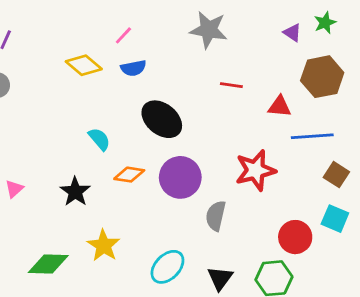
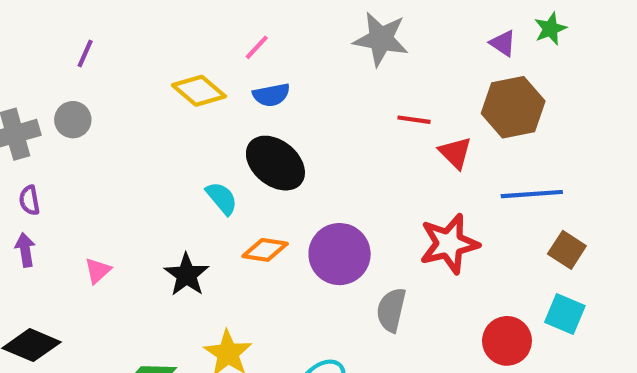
brown hexagon: (322, 77) -> (513, 107), moved
red triangle: (280, 106) -> (455, 153), moved, turned 40
black ellipse: (162, 119) -> (275, 163), moved

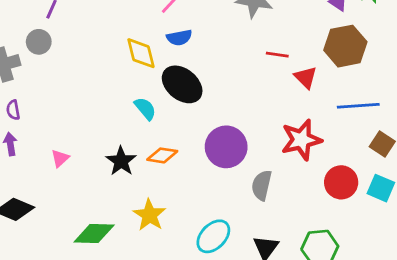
yellow diamond: (199, 91) -> (141, 53), moved, turned 36
gray circle: (73, 120) -> (39, 42), moved
orange diamond: (265, 250) -> (162, 155), moved
red circle: (507, 341) -> (341, 182), moved

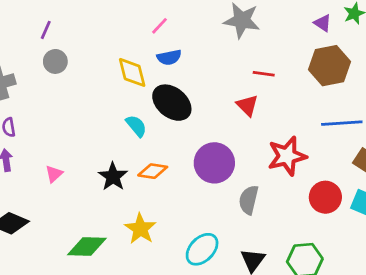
gray circle: (39, 42) -> (55, 61), moved
red triangle: (306, 77) -> (247, 105), moved

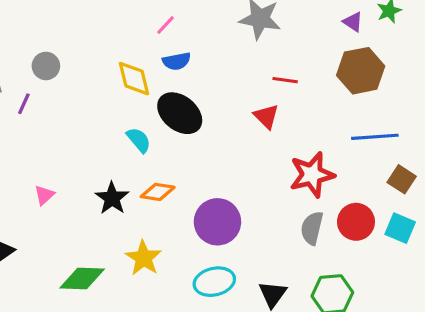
purple line: (46, 30) -> (24, 104), moved
purple circle: (214, 163) -> (217, 222), moved
gray semicircle: (249, 200) -> (312, 228), moved
cyan ellipse: (202, 249) -> (214, 282), turned 32

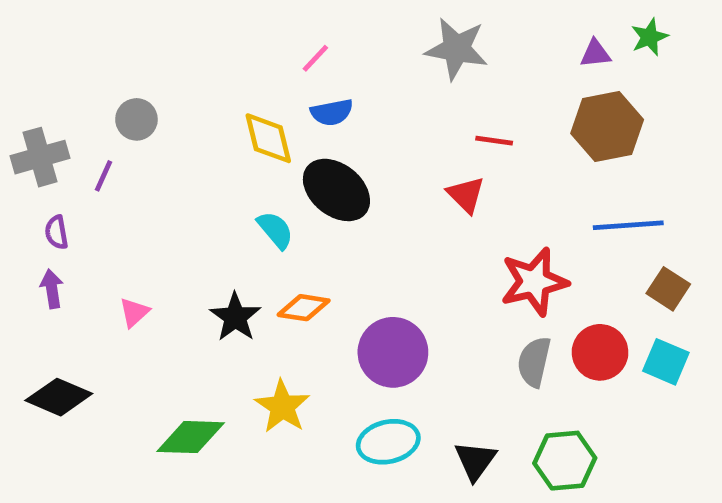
purple triangle: (353, 22) -> (595, 54), turned -40

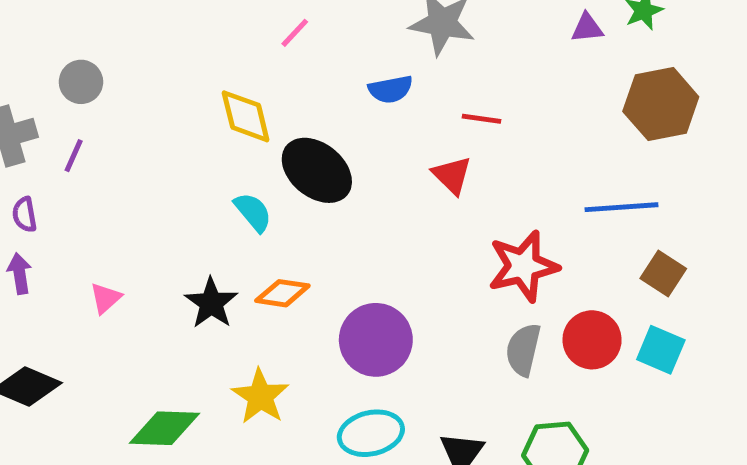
blue semicircle: (332, 112) -> (391, 89), moved
gray circle: (136, 119) -> (81, 82), moved
brown hexagon: (607, 126) -> (661, 104), moved

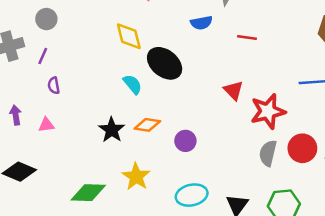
red triangle: (452, 175) -> (233, 90), moved
purple semicircle: (24, 215) -> (54, 85), moved
pink triangle: (106, 298) -> (46, 125), moved, turned 35
purple circle: (376, 340) -> (185, 141), moved, size x0.6

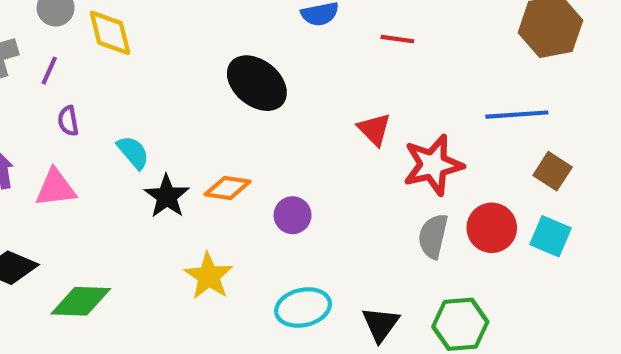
yellow diamond: (129, 36) -> (110, 33), moved
cyan semicircle: (133, 84) -> (133, 152), moved
pink triangle: (46, 125) -> (56, 188), size x1.5
green diamond: (88, 193) -> (81, 301), moved

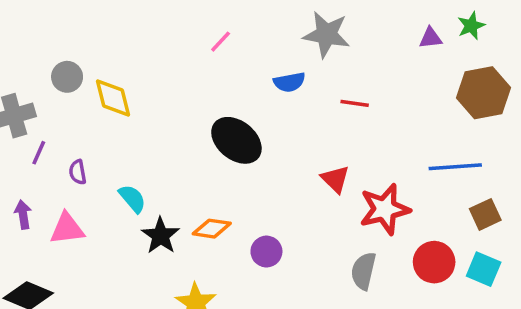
purple line: (49, 71) -> (39, 153), moved
brown square: (553, 171) -> (485, 214), turned 32
gray semicircle: (433, 236) -> (364, 271), moved

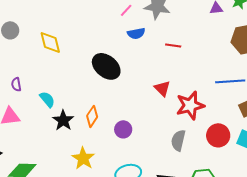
pink line: (221, 42) -> (126, 10), moved
yellow diamond: (113, 98) -> (50, 42), moved
orange diamond: (212, 229) -> (92, 116), turned -65

